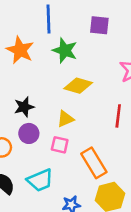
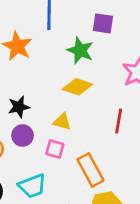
green star: (65, 50) -> (80, 50), moved
yellow triangle: (65, 119) -> (62, 122), turned 36

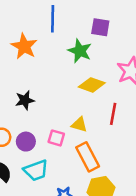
yellow diamond: (77, 87) -> (92, 85), moved
yellow triangle: (62, 122) -> (79, 125), moved
purple circle: (23, 135) -> (26, 142), moved

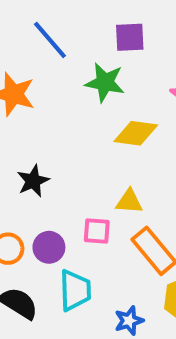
blue line: (53, 19) -> (50, 40), turned -30
cyan trapezoid: (36, 170) -> (75, 290), turned -60

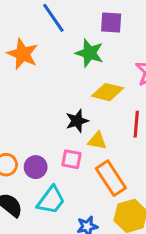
black star: (33, 181) -> (77, 121), moved
cyan trapezoid: (75, 290) -> (51, 200), turned 32

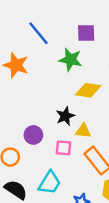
purple circle: (36, 167) -> (33, 135), moved

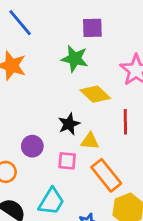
blue line: (39, 33) -> (20, 23), moved
yellow diamond: (88, 90) -> (95, 94), turned 35

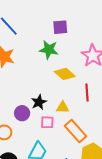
black star: (69, 124) -> (39, 102), moved

